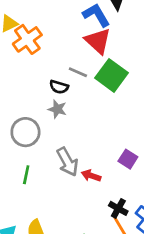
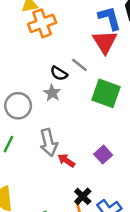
green square: (111, 75) -> (106, 93), moved, turned -32

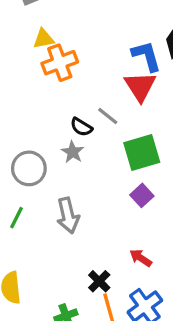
green square: (106, 93) -> (142, 153), turned -36
purple square: (103, 155) -> (142, 195), moved
red arrow: (66, 161) -> (141, 258), moved
black cross: (83, 196) -> (99, 281), moved

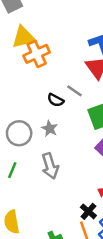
yellow triangle: (44, 39) -> (24, 37), size x1.5
gray star: (73, 152) -> (50, 129), moved
black cross: (99, 281) -> (88, 211), moved

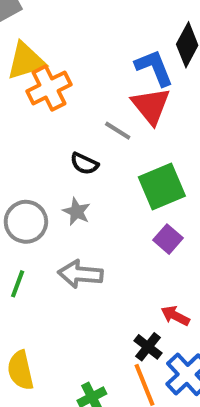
gray line: (74, 91) -> (118, 131), moved
gray arrow: (50, 166) -> (80, 274), turned 115

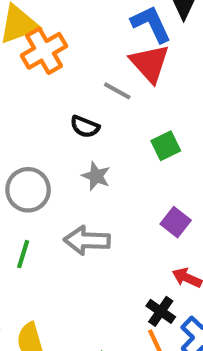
green square: (162, 187) -> (166, 146), size x0.6
gray star: (77, 212) -> (96, 176), moved
purple square: (168, 239) -> (176, 222), moved

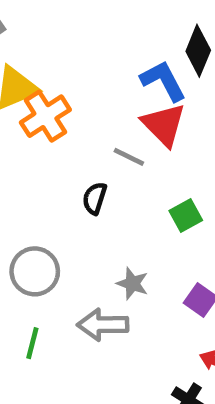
black semicircle: (85, 127) -> (95, 198), turned 88
gray star: (96, 176) -> (132, 284), moved

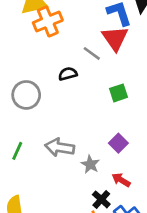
black semicircle: (95, 198) -> (68, 74), turned 48
gray circle: (35, 271) -> (26, 95), moved
gray star: (132, 284) -> (90, 164), moved

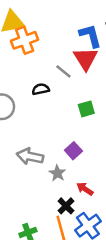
purple square: (118, 143) -> (73, 151), moved

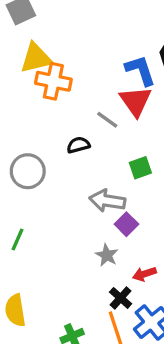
orange cross: (25, 40) -> (53, 81), turned 35
gray arrow: (30, 156) -> (107, 201), moved
red arrow: (85, 189) -> (144, 274), turned -49

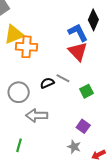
gray line: (107, 120) -> (63, 78), moved
gray circle: (28, 171) -> (19, 92), moved
gray arrow: (107, 201) -> (37, 115), moved

